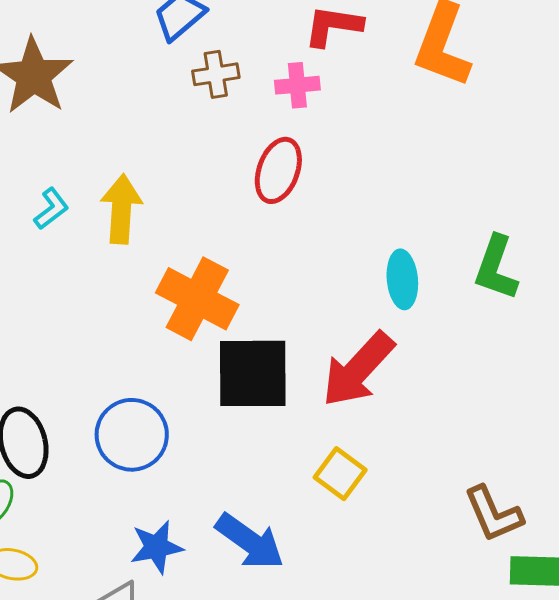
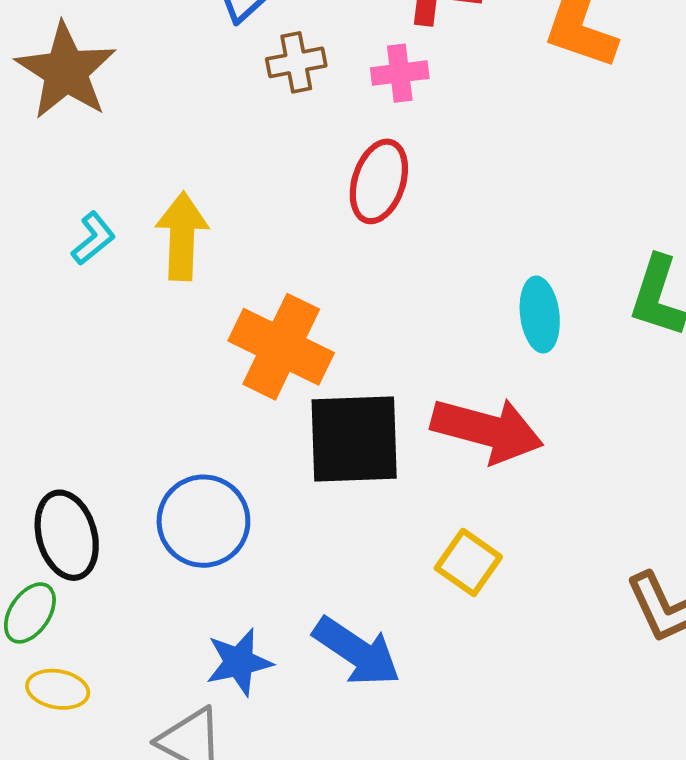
red arrow: (358, 369) -> (487, 430), turned -116

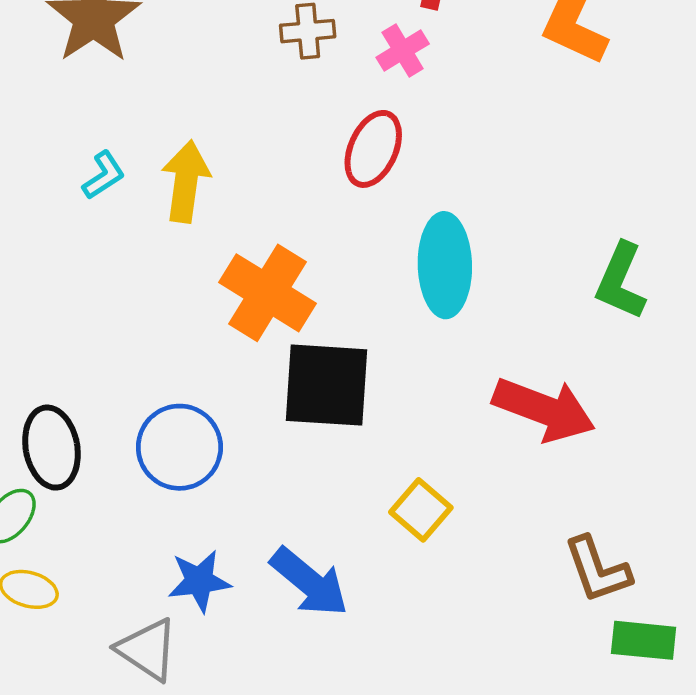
pink cross: (400, 73) -> (403, 51), turned -30
cyan ellipse: (540, 315) -> (445, 265), moved, size x1.5
red arrow: (487, 430) -> (544, 409), moved

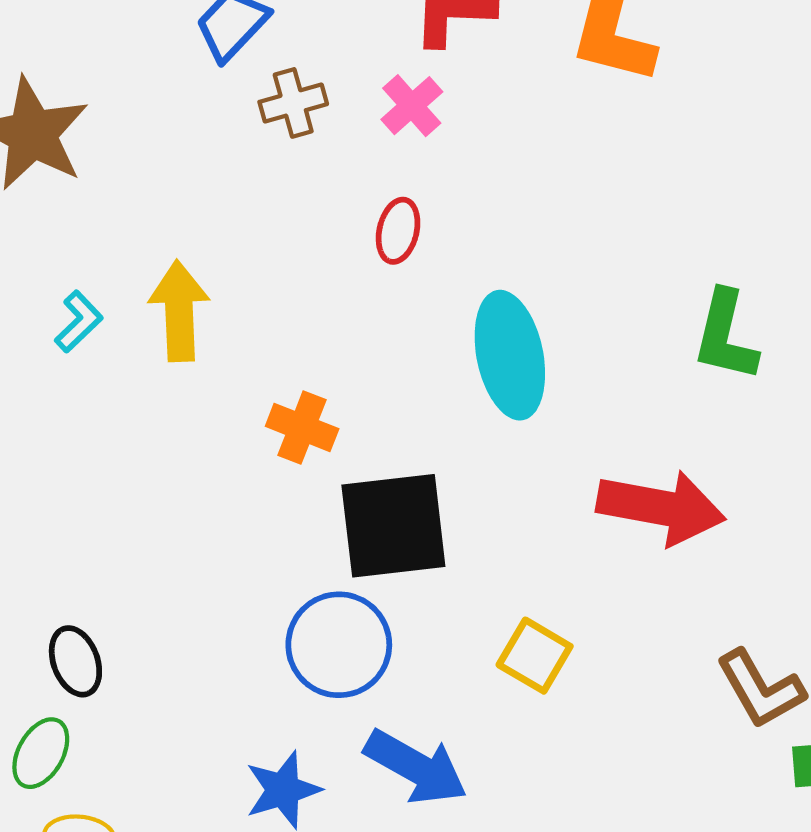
red ellipse: (373, 149) -> (398, 231), size x0.7
orange cross: (267, 293) -> (302, 427), size x0.6
blue circle: (179, 447) -> (339, 645), moved
black ellipse: (51, 448) -> (75, 661), size x0.7

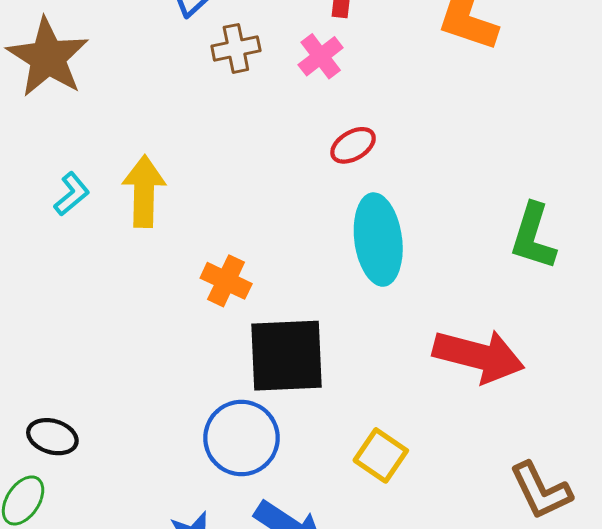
red ellipse: (398, 231) -> (353, 145), moved, turned 42
black ellipse: (75, 661) -> (52, 437), turned -57

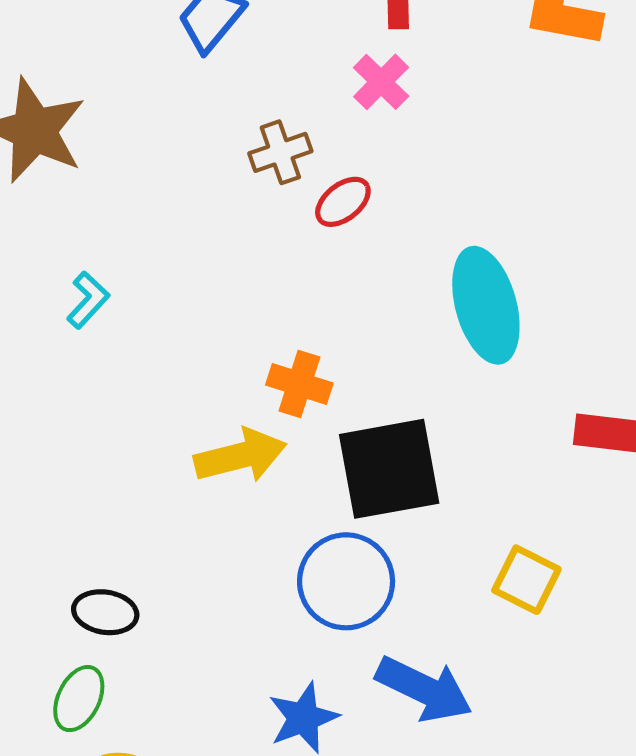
brown cross: (236, 48) -> (280, 152), moved
red ellipse: (353, 145) -> (343, 202), moved
yellow arrow: (144, 191) -> (240, 456), moved, turned 82

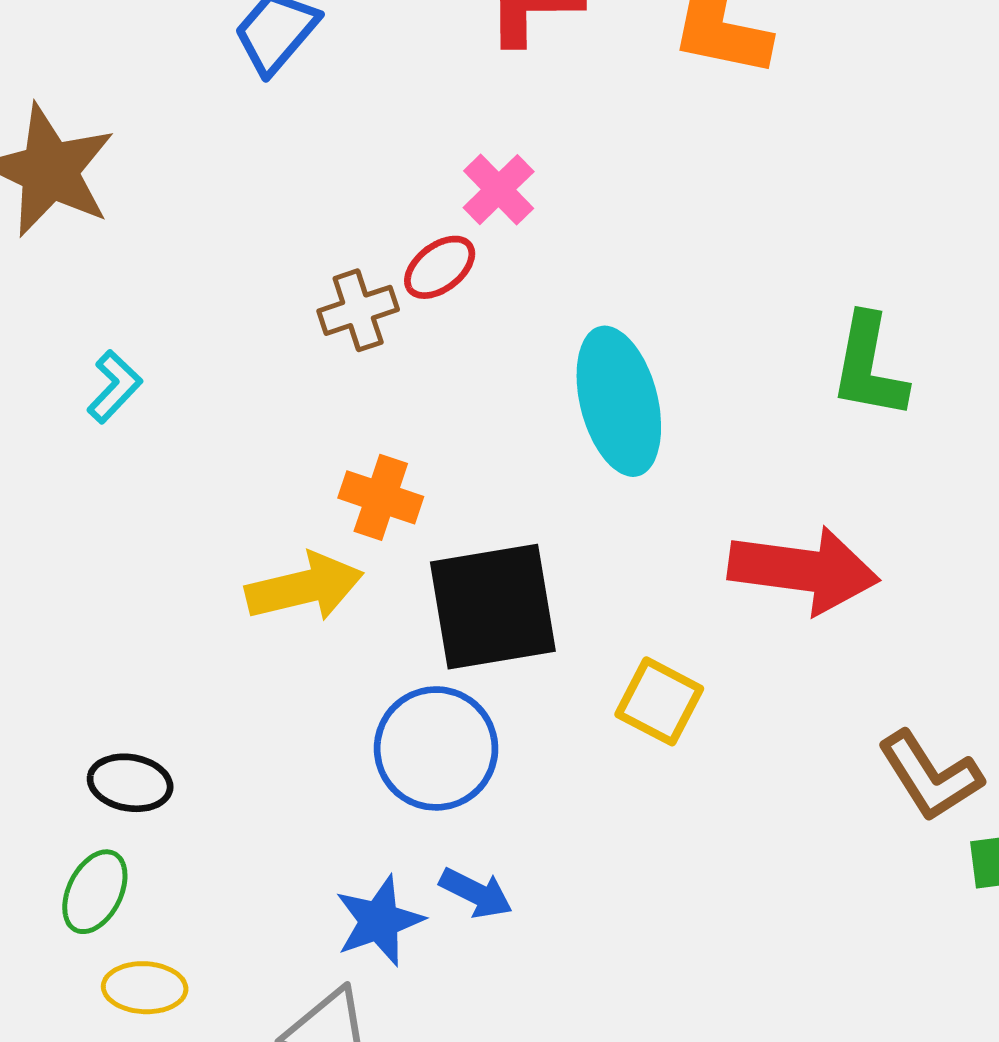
pink cross: (381, 82) -> (499, 190), moved
brown cross: (280, 152) -> (358, 310), moved
yellow square: (526, 580) -> (659, 701), moved
blue arrow: (424, 689) -> (476, 893), moved, size x0.6

